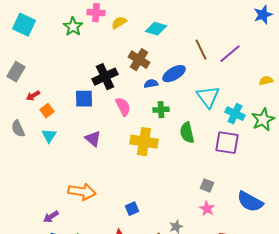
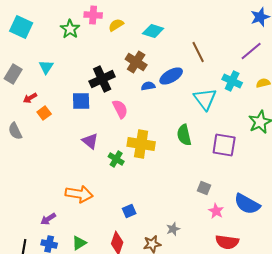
purple line: (230, 54) -> (251, 51), moved
green cross: (161, 110) -> (116, 159), moved, turned 35
cyan cross: (235, 114) -> (232, 81), moved
cyan triangle: (49, 136) -> (46, 67), moved
pink star: (207, 209) -> (216, 211), moved

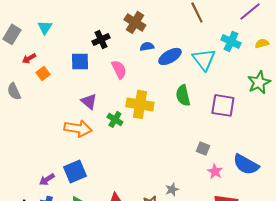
blue ellipse: (171, 76) -> (170, 56), moved
black cross: (102, 79) -> (101, 39), size x0.7
orange arrow: (79, 194) -> (78, 128), moved
blue square: (129, 211) -> (75, 171), moved, size x1.6

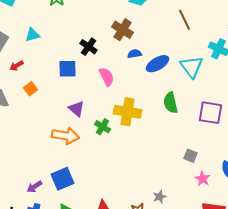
cyan triangle: (45, 27) -> (32, 35), turned 42
black cross: (101, 39) -> (88, 47), turned -30
orange square: (43, 73) -> (30, 89), moved

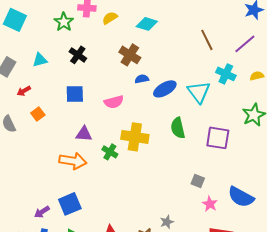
brown line: (184, 20) -> (207, 40), moved
black cross: (88, 47) -> (78, 55), moved
pink semicircle: (106, 77) -> (114, 102), turned 102
purple triangle: (76, 109) -> (84, 134), turned -36

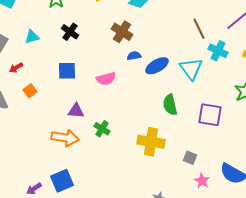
brown line: (207, 40) -> (199, 29), moved
yellow cross: (135, 137) -> (151, 142), moved

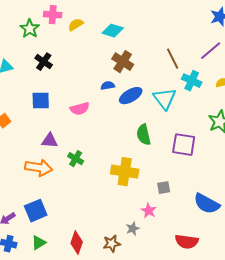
brown cross: (122, 32) -> (123, 62), moved
gray square: (190, 158) -> (164, 188), turned -32
pink star: (202, 181) -> (149, 211), moved

